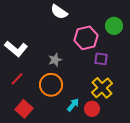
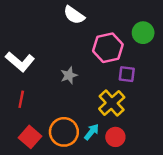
red line: (17, 79) -> (21, 99), turned -32
orange circle: (51, 85) -> (64, 132), moved
yellow cross: (102, 88) -> (112, 103), moved

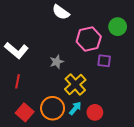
yellow cross: (112, 103) -> (75, 84), moved

